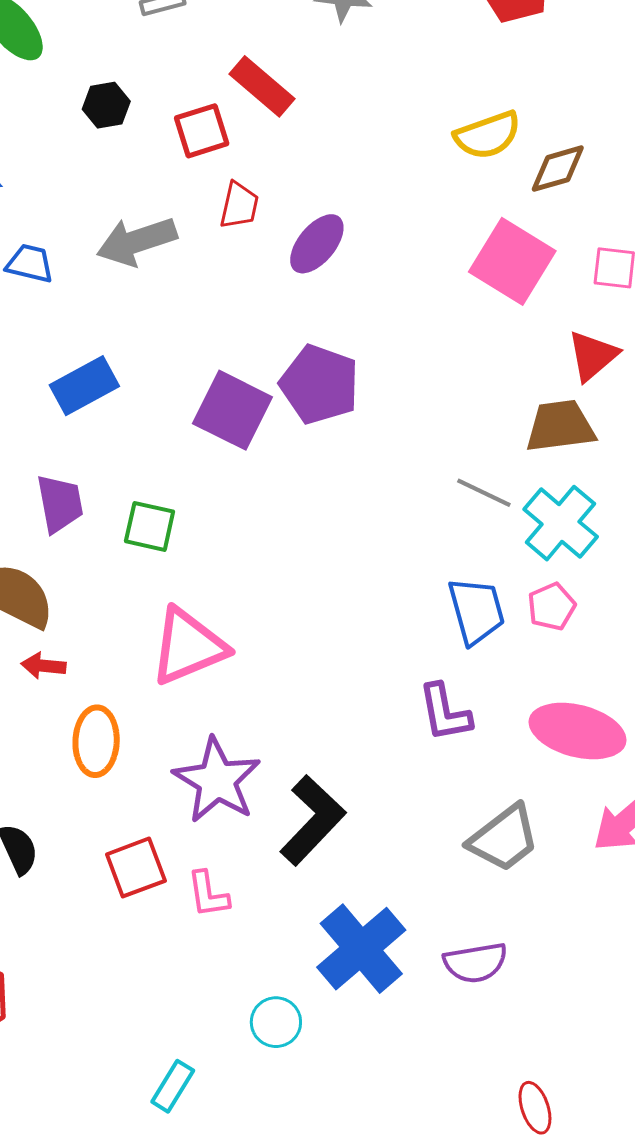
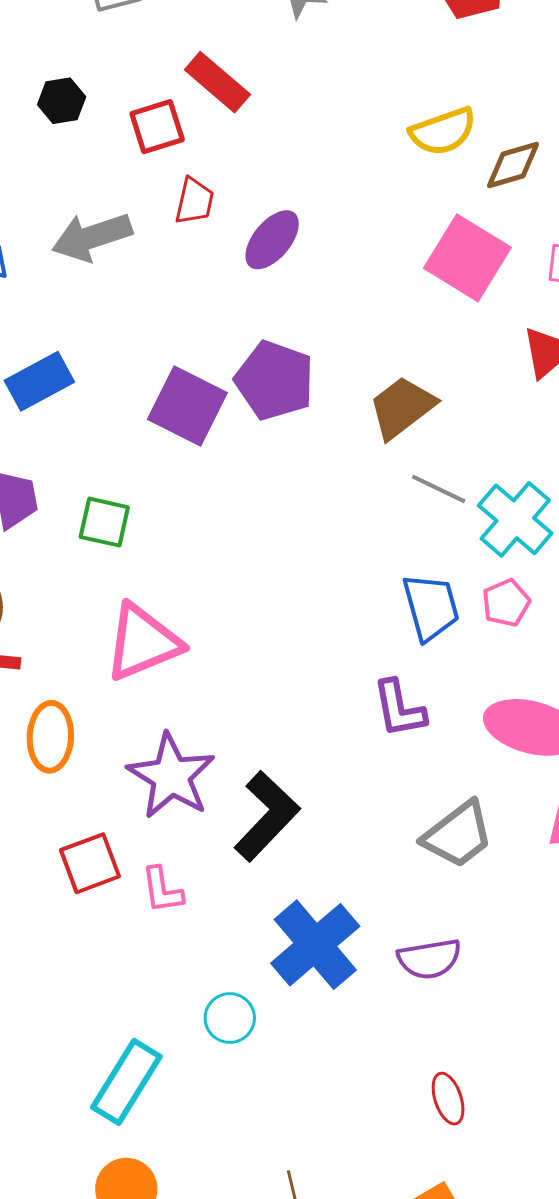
brown trapezoid: (560, 426) -> (402, 407), moved, turned -30
cyan rectangle: (173, 1086) -> (126, 1082), size x1.6
red ellipse: (535, 1108) -> (448, 1099), moved

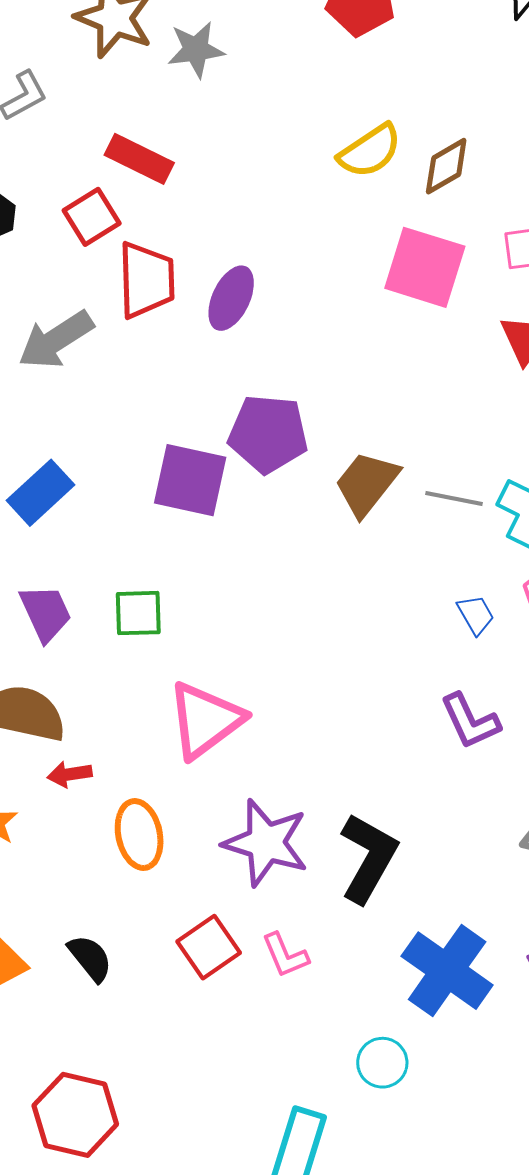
red trapezoid: (194, 201) -> (146, 280), size x1.6
brown trapezoid: (402, 407) -> (367, 484), moved
blue trapezoid: (431, 607) -> (476, 615), size x0.6

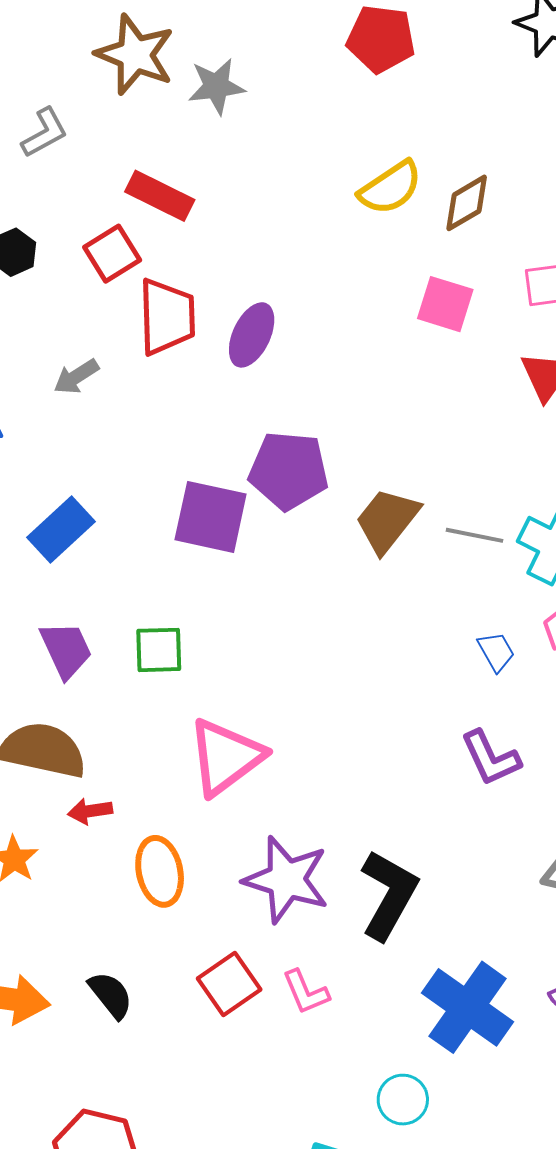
pink square: (425, 267) -> (445, 304), size x0.7
gray arrow: (56, 340) -> (76, 377), size x0.6

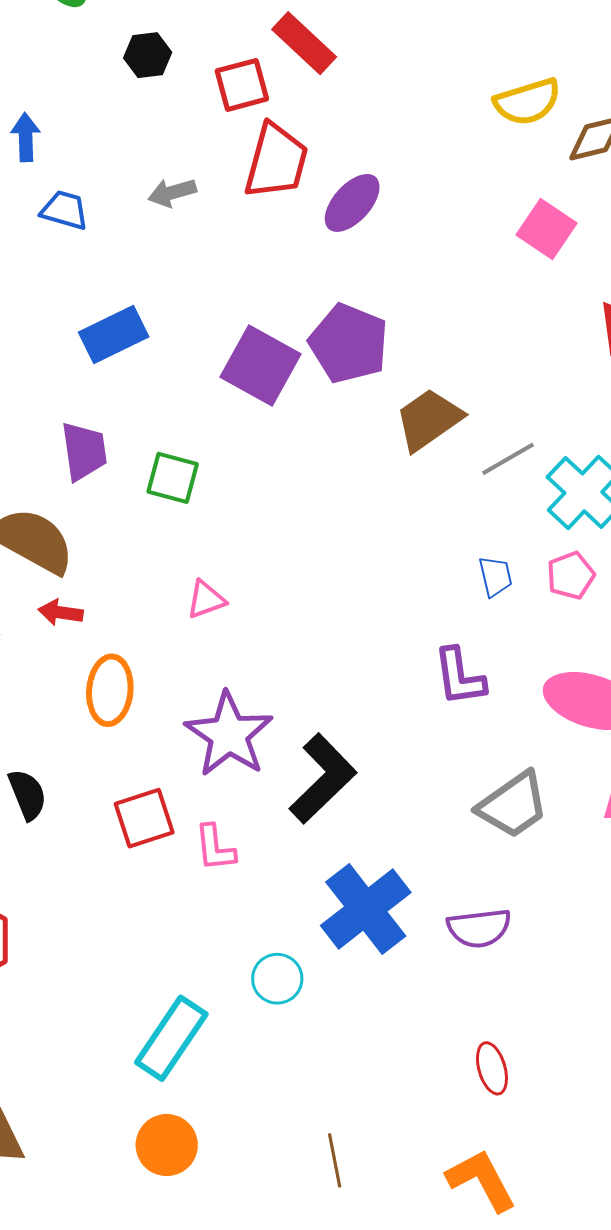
gray line: (474, 535) -> (508, 459), turned -58
pink triangle: (226, 757) -> (206, 600), size x0.5

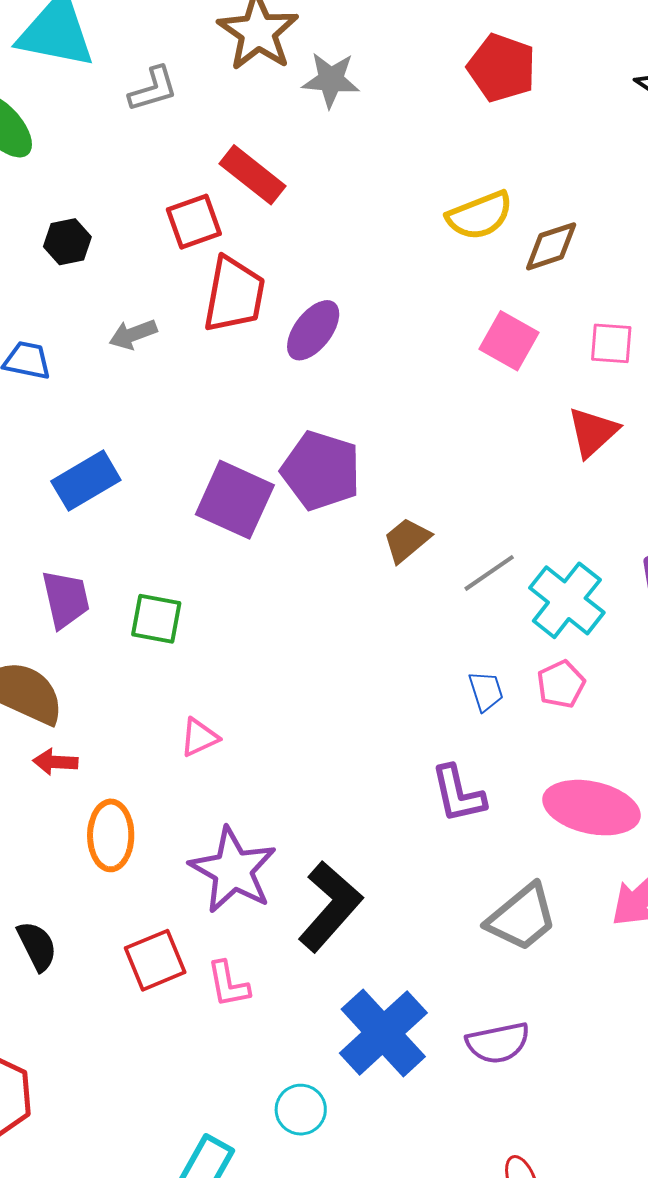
black hexagon: (148, 55) -> (67, 242), moved
brown trapezoid: (429, 420) -> (407, 540), size x0.7

